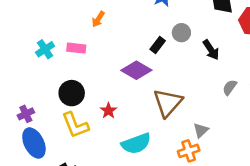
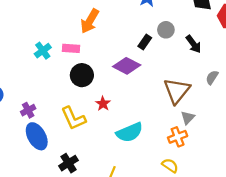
orange arrow: (98, 19) -> (90, 21), size x1.6
black circle: (72, 93) -> (82, 75), moved
brown triangle: (168, 103) -> (177, 91), moved

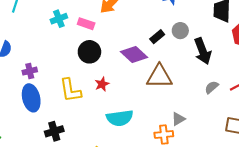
black arrow: (193, 44) -> (203, 51), size x1.4
brown triangle: (177, 91) -> (159, 76), moved, turned 36

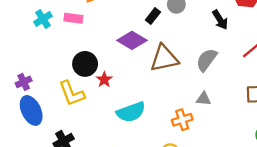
black arrow: (203, 51) -> (220, 20), moved, size x0.7
black circle: (89, 52) -> (85, 64), moved
gray semicircle: (212, 87) -> (207, 60), moved, size x1.5
gray triangle: (178, 119) -> (204, 99), moved, turned 48

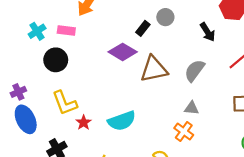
black circle: (85, 64) -> (56, 60), moved
red star: (104, 80) -> (84, 122), moved
orange cross: (182, 120) -> (184, 132), moved, turned -36

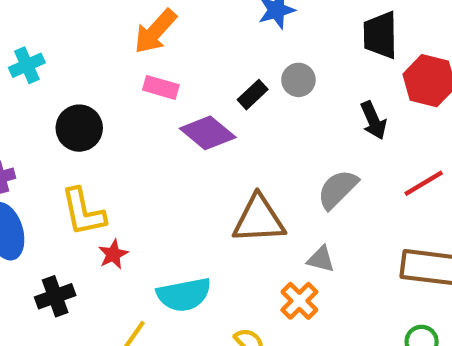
cyan cross: (37, 31) -> (27, 65), moved
pink rectangle: (66, 31) -> (161, 87), moved
brown triangle: (154, 69) -> (259, 219), moved
cyan semicircle: (122, 121) -> (184, 295), moved

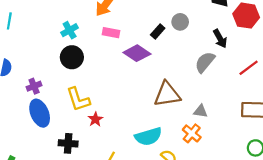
cyan cross: (27, 65) -> (70, 30), moved
gray semicircle: (338, 189) -> (205, 62), moved
cyan semicircle: (184, 295) -> (148, 136), moved
black cross: (55, 296) -> (68, 143), turned 30

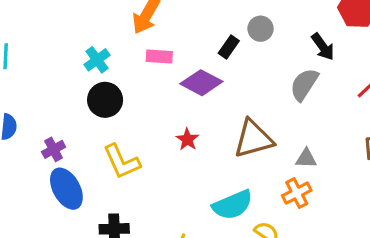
red star: (95, 119) -> (187, 139), moved
orange cross: (192, 133) -> (297, 193), turned 30

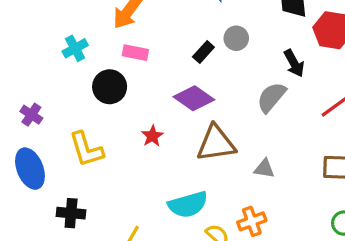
purple diamond: (201, 83) -> (194, 98), moved
black circle: (105, 100) -> (110, 87), moved
purple cross: (54, 149) -> (31, 115), moved, turned -35
orange cross: (297, 193) -> (252, 221), moved

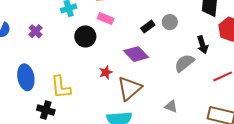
purple cross: (31, 115) -> (36, 31), moved
brown triangle: (216, 143) -> (129, 88), moved, turned -44
yellow L-shape: (86, 149) -> (61, 87), moved

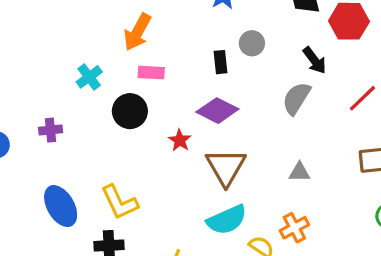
black rectangle: (148, 27) -> (221, 62), turned -40
purple cross: (36, 31) -> (51, 130), turned -32
red star: (106, 72) -> (180, 140), moved

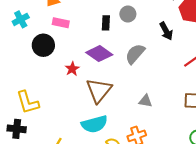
gray semicircle: (296, 98) -> (135, 54), moved

